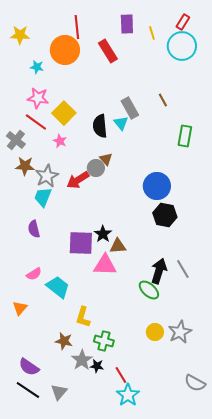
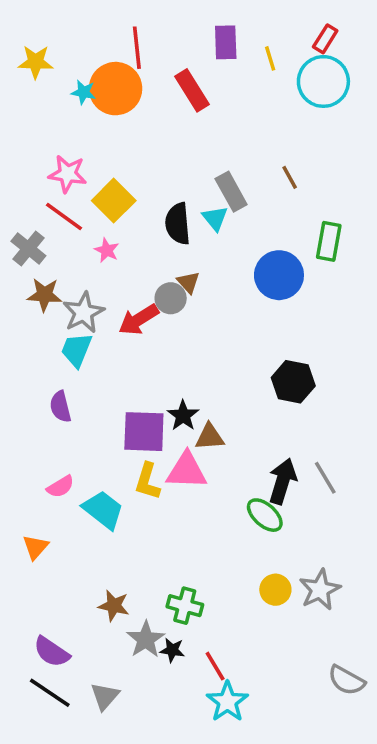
cyan star: (37, 67) -> (84, 92), moved
blue circle: (157, 186) -> (279, 275), moved
yellow L-shape: (83, 317) -> (147, 481), moved

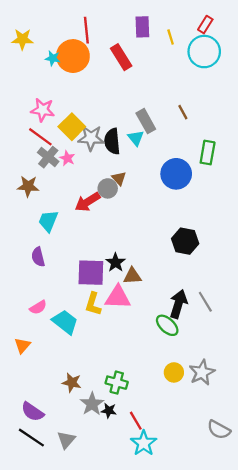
gray cross: (28, 249) -> (48, 157), moved
gray star: (84, 312) -> (91, 138), moved, turned 30

